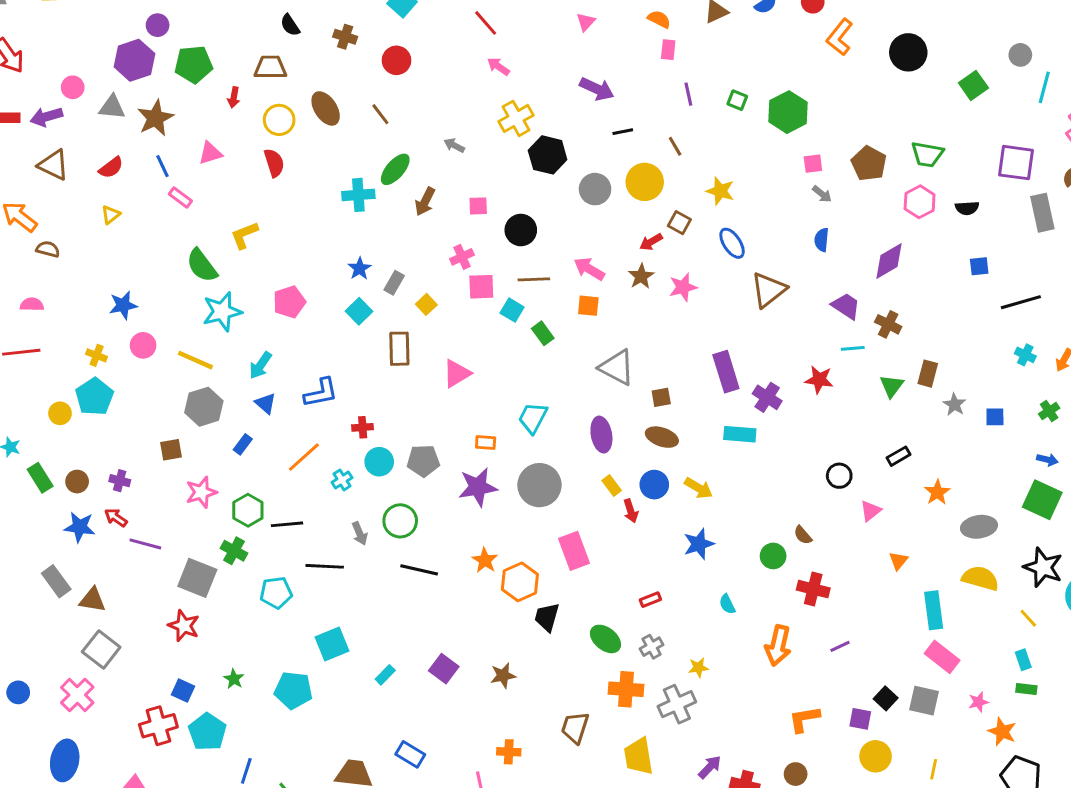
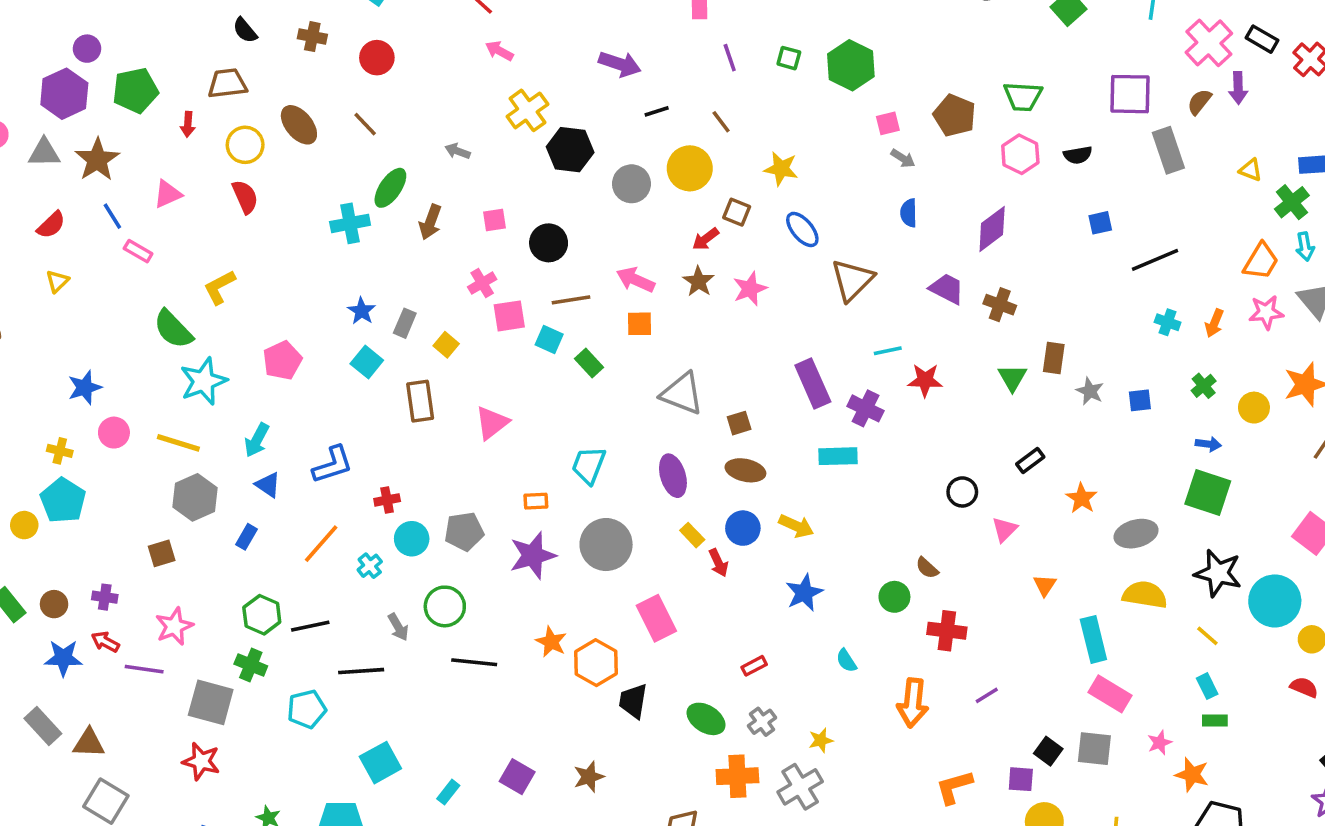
cyan line: (853, 348) -> (888, 351), moved
pink star: (201, 492) -> (174, 626), moved

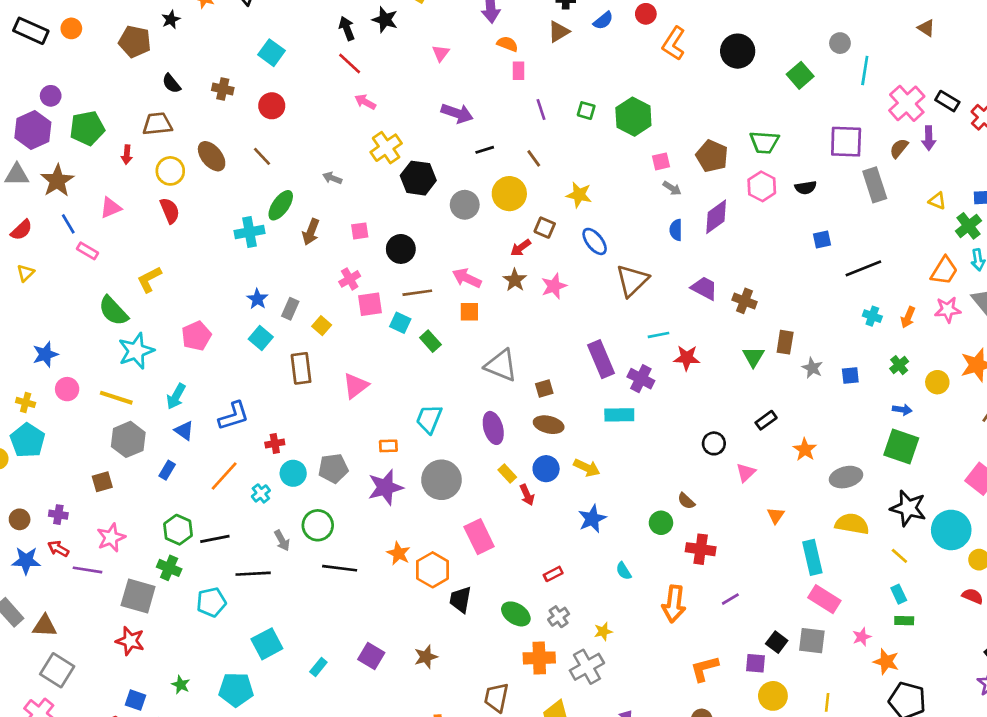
purple diamond: (992, 229) -> (716, 217), moved

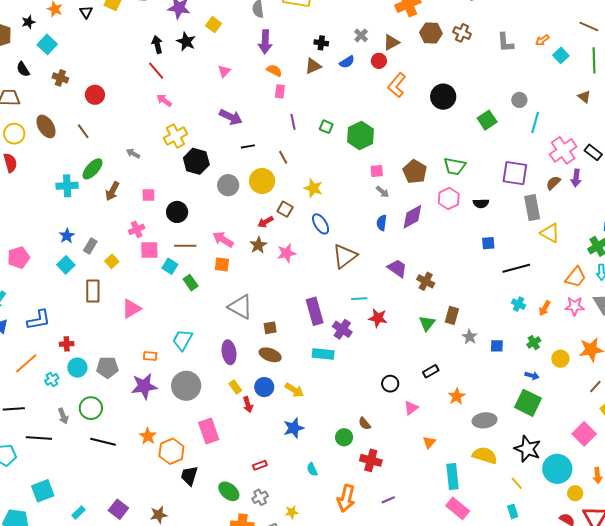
cyan square: (272, 53) -> (47, 44), moved
yellow triangle: (937, 201) -> (550, 233), moved, size x1.5

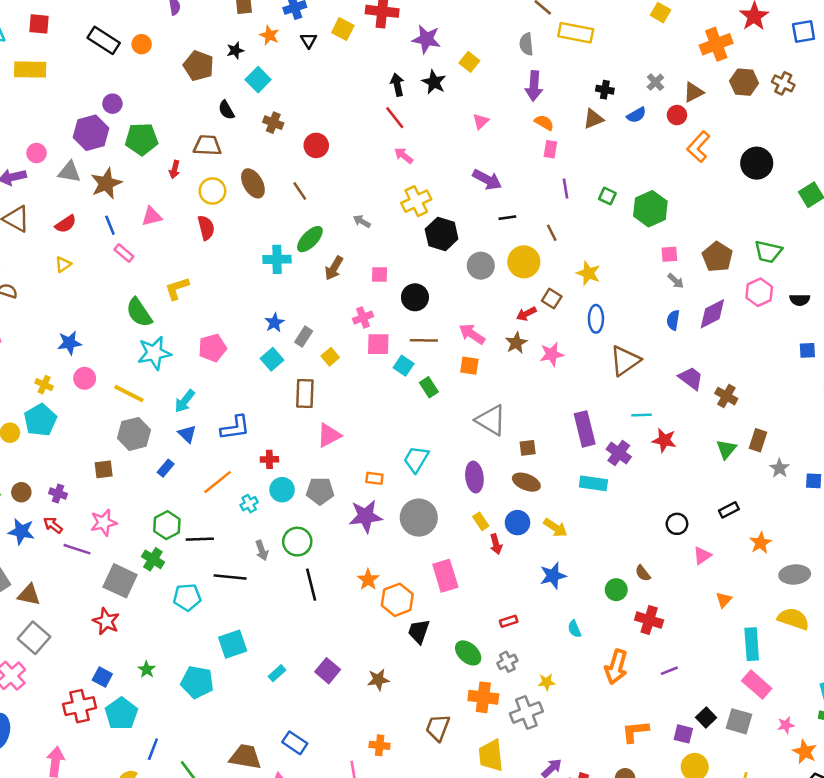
blue ellipse: (321, 224) -> (596, 319), turned 30
pink triangle: (131, 309) -> (329, 435), moved
black line: (103, 442) -> (311, 585), turned 60

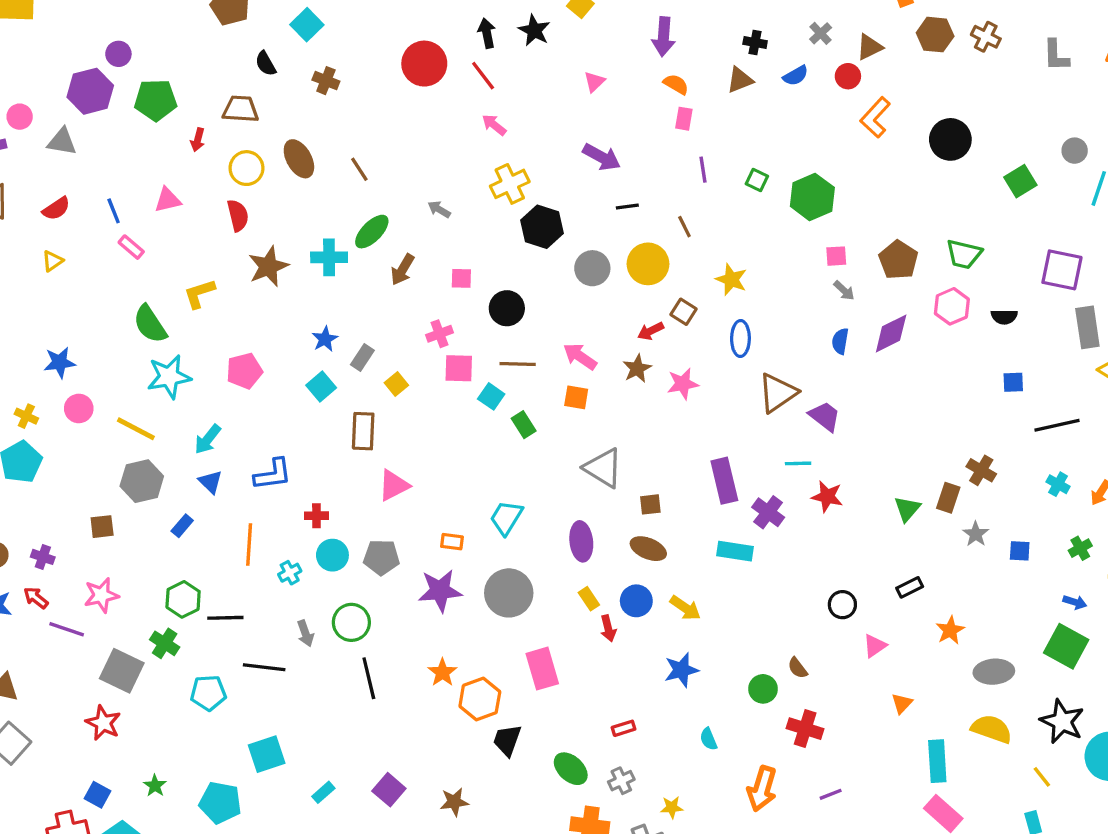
red circle: (316, 145) -> (424, 64), moved, size x1.4
brown star: (106, 183) -> (268, 266), moved
purple trapezoid: (691, 378) -> (825, 416), moved
brown cross: (726, 396) -> (981, 470), moved
orange line: (218, 482) -> (249, 544), turned -48

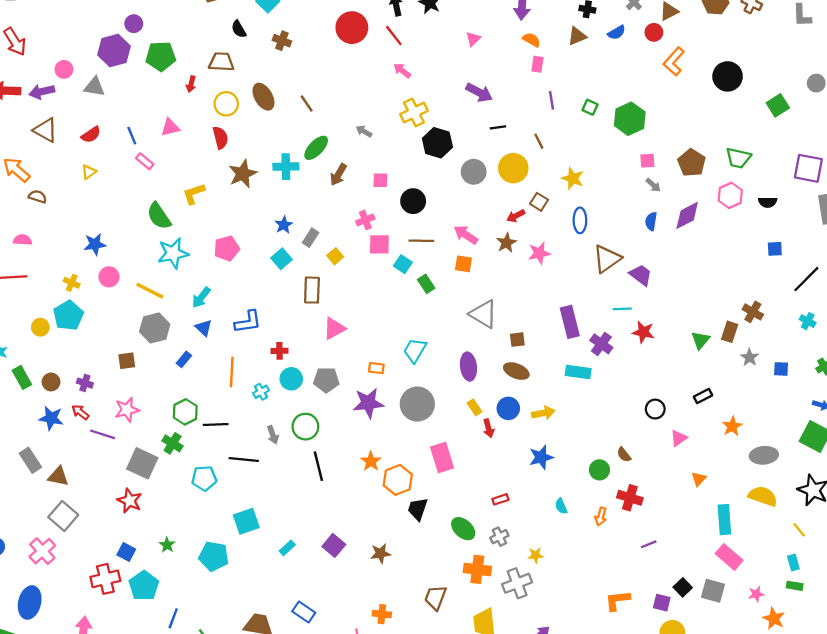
black line: (1057, 425) -> (806, 279), turned -32
yellow arrow: (685, 608) -> (543, 413), turned -45
orange arrow: (762, 789) -> (601, 517), moved, size x0.6

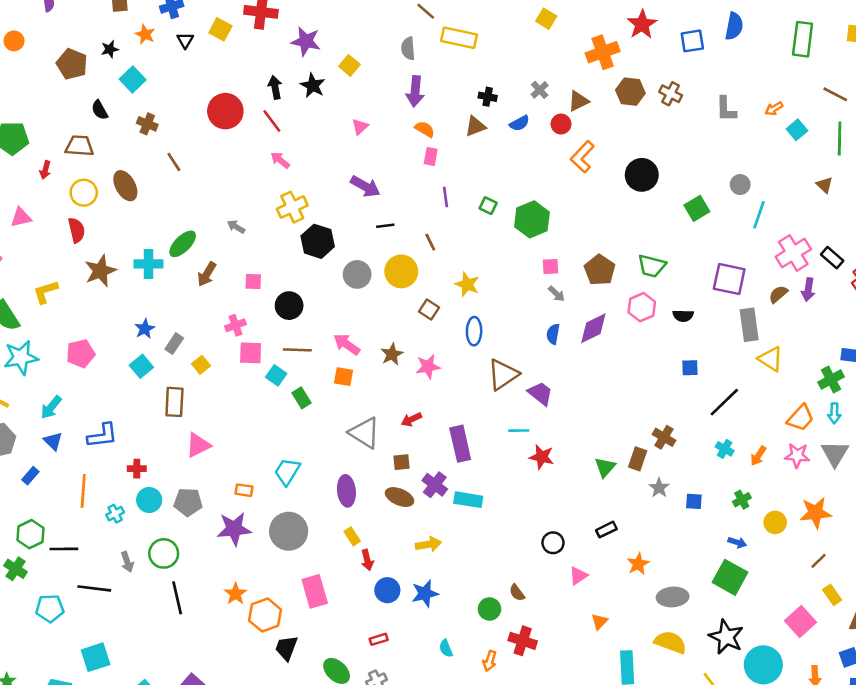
brown line: (307, 104) -> (174, 162), moved
red arrow: (516, 216) -> (411, 419), moved
purple cross: (601, 344) -> (435, 485), moved
blue circle: (508, 408) -> (387, 590), moved

